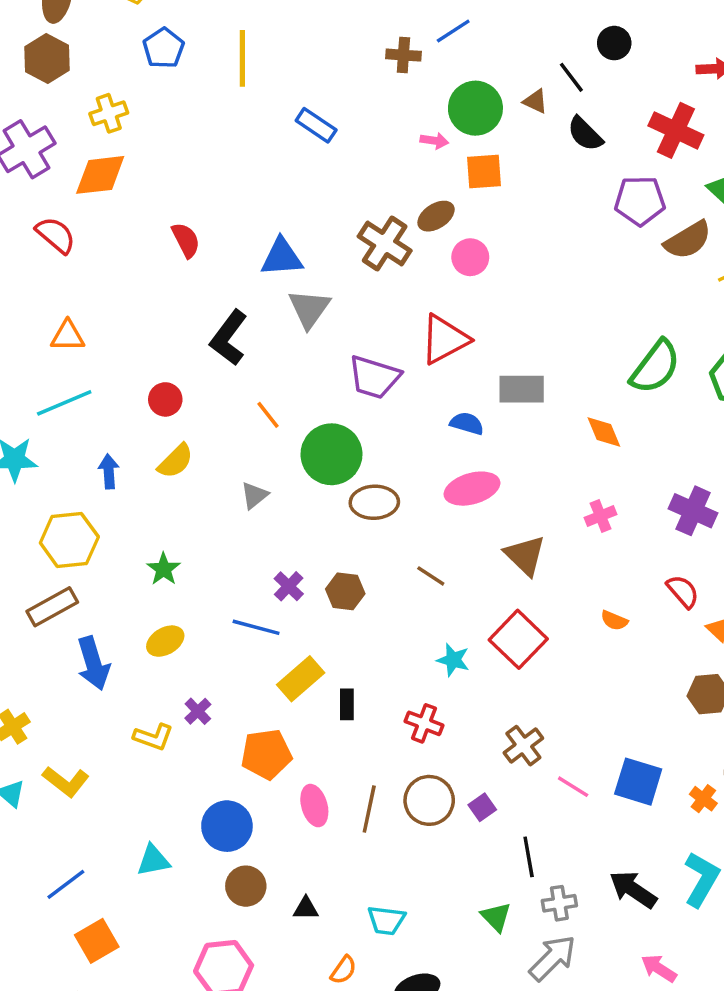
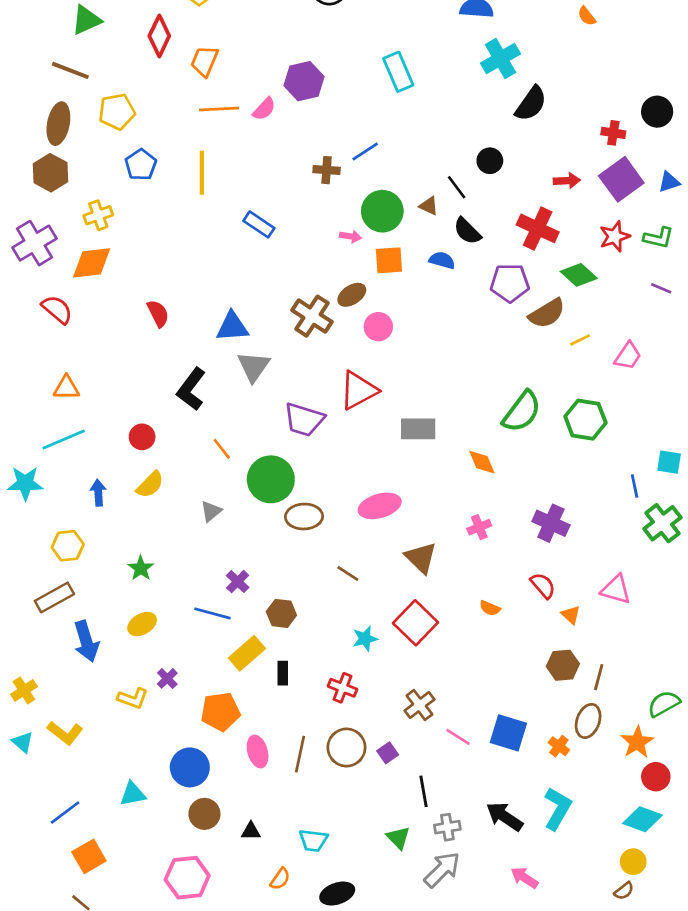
blue semicircle: (467, 423) -> (442, 260), moved
yellow hexagon: (69, 540) -> (68, 546), size x0.7
brown hexagon: (345, 591) -> (281, 613), moved
cyan star: (453, 660) -> (365, 639), turned -30

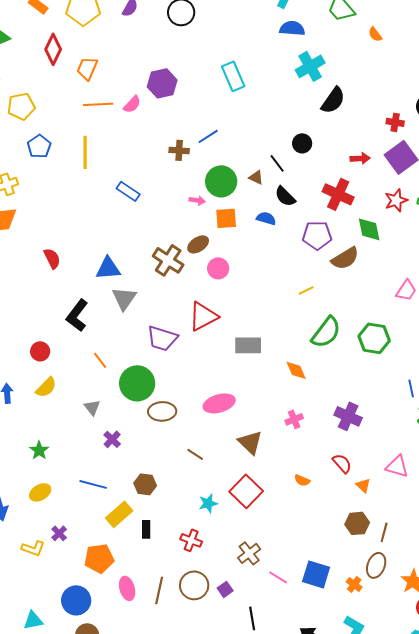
green diamond: (579, 275) -> (369, 229), turned 36
yellow line: (580, 340) -> (306, 290), moved
gray triangle: (211, 511) -> (92, 407), turned -30
purple cross: (238, 582) -> (112, 439), moved

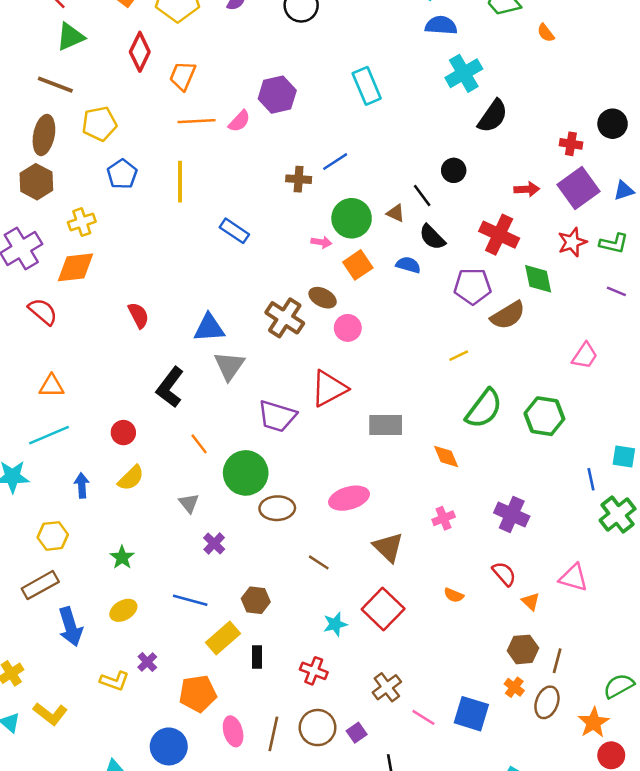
orange square: (226, 218) -> (358, 265), turned -30
brown ellipse: (198, 244) -> (323, 298), turned 60
orange cross: (354, 584) -> (514, 687), moved

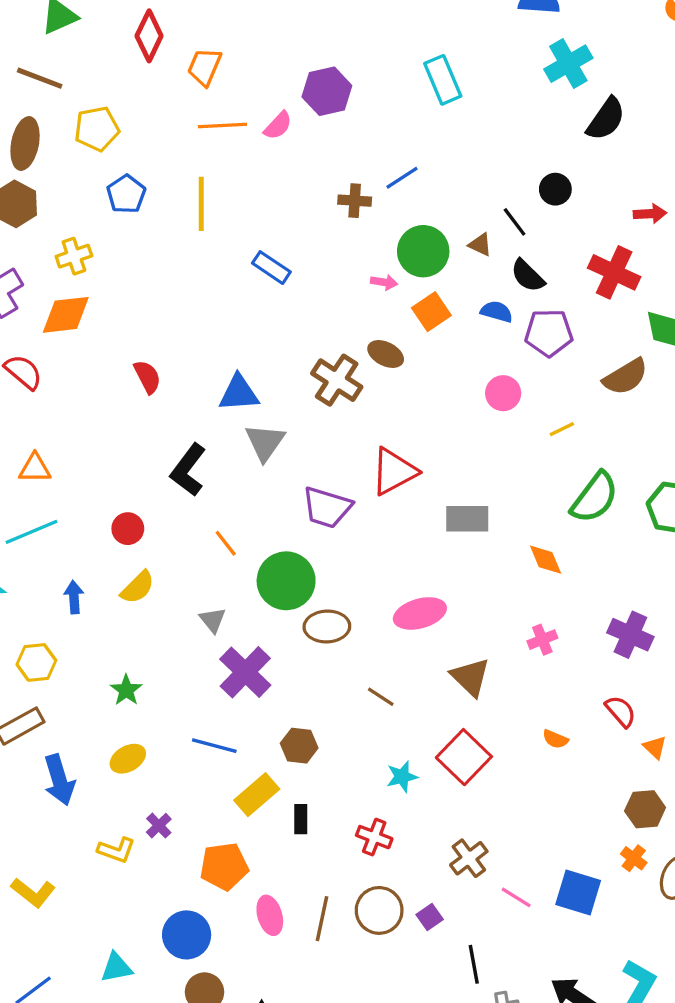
purple pentagon: (473, 286) -> (549, 333), moved
pink circle: (348, 328) -> (503, 393), moved
purple cross: (214, 544) -> (245, 672), size x1.8

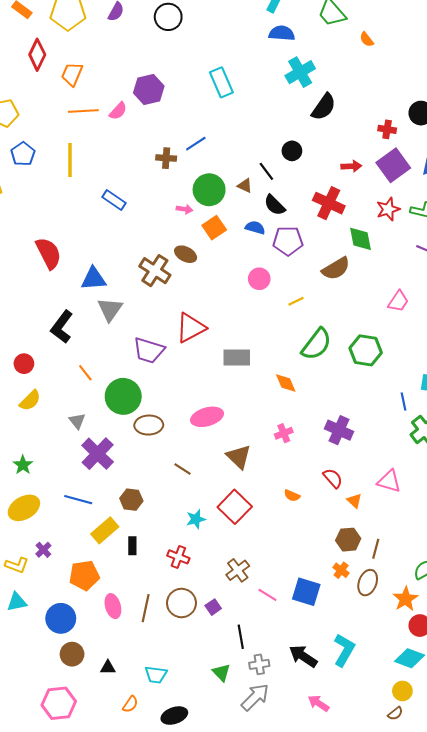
red semicircle: (147, 377) -> (48, 253), moved, size x1.5
yellow ellipse: (128, 759) -> (24, 508), size x1.4
cyan triangle: (116, 968) -> (17, 602), moved

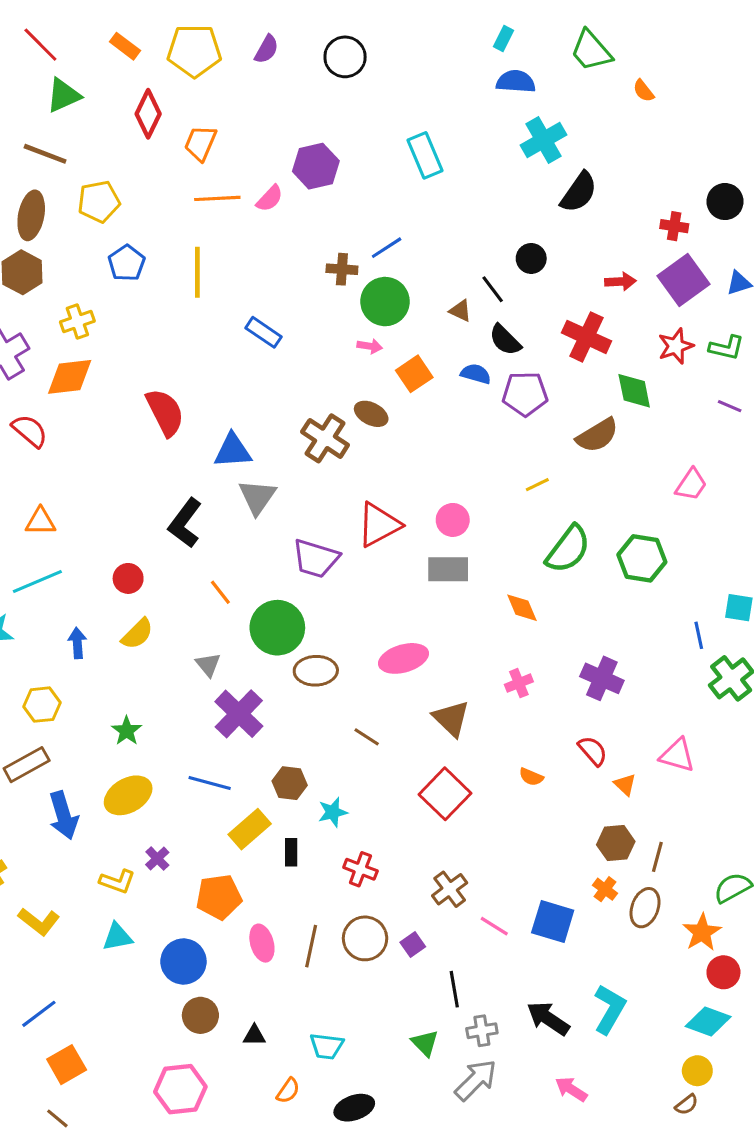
green circle: (209, 190) -> (385, 302), moved
pink circle: (259, 279) -> (453, 520), moved
cyan star: (196, 519) -> (333, 812), moved

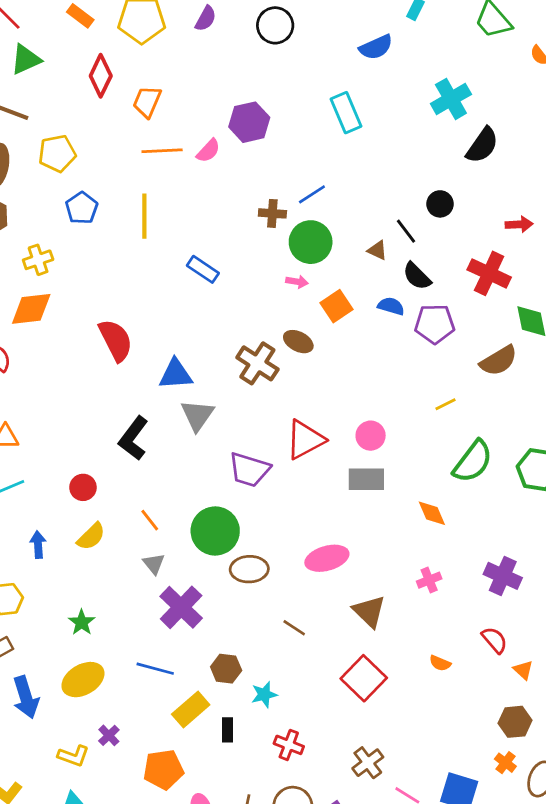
blue semicircle: (516, 82) -> (376, 47), moved, turned 152
orange line: (220, 592) -> (150, 520), moved

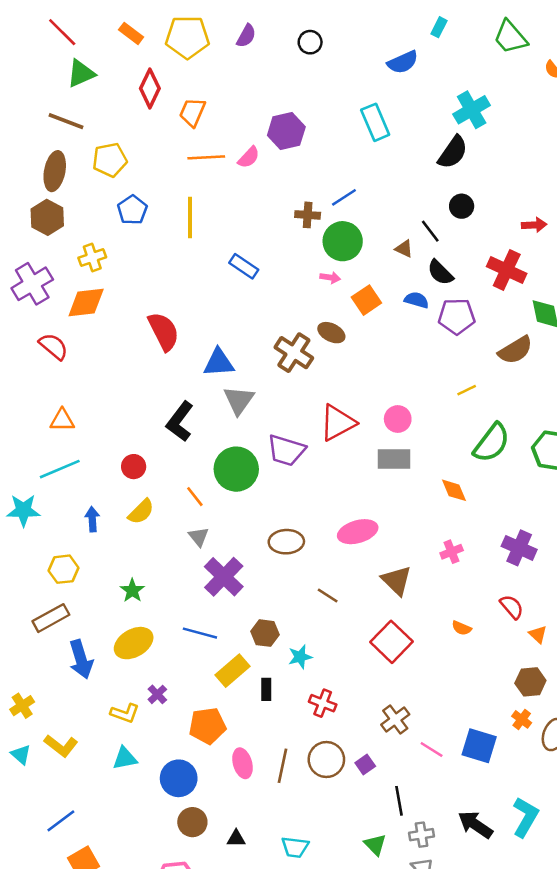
black circle: (275, 25) -> (310, 42), size x0.7
black semicircle: (482, 145) -> (453, 152), moved
green circle: (215, 531) -> (236, 469), moved

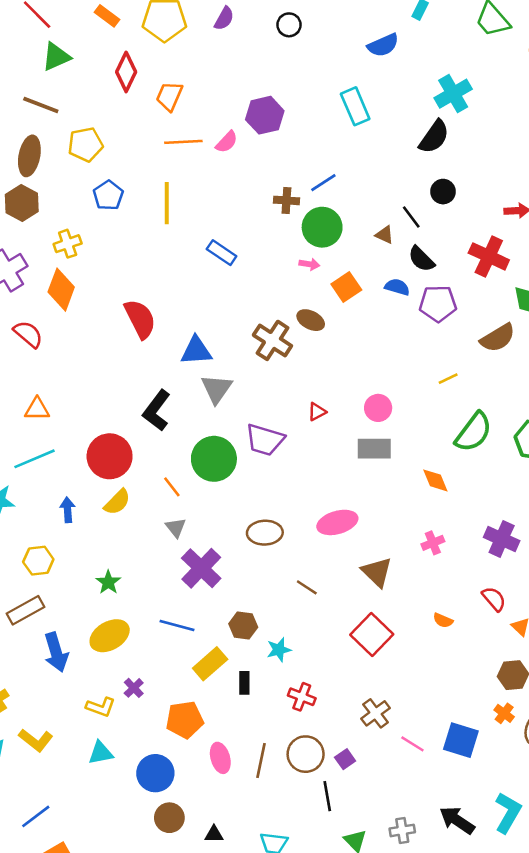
orange diamond: (86, 303) -> (61, 290), turned -63
red triangle: (338, 423) -> (317, 412), size x0.5
red circle: (134, 467) -> (110, 456), size x1.8
black line: (399, 801) -> (327, 796), moved

